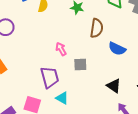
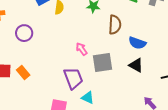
gray square: (80, 65) -> (102, 62), size x1.5
black triangle: (114, 86) -> (136, 65), moved

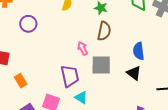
brown semicircle: (115, 25) -> (104, 31), moved
blue semicircle: (137, 43) -> (139, 51), turned 54
orange rectangle: (23, 73) -> (21, 81), moved

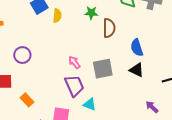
purple circle: (28, 24) -> (22, 55), moved
brown semicircle: (104, 31) -> (109, 28), moved
pink arrow: (83, 48) -> (74, 62), moved

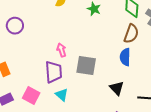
brown semicircle: (109, 28) -> (131, 34), moved
black triangle: (137, 70) -> (117, 88), moved

